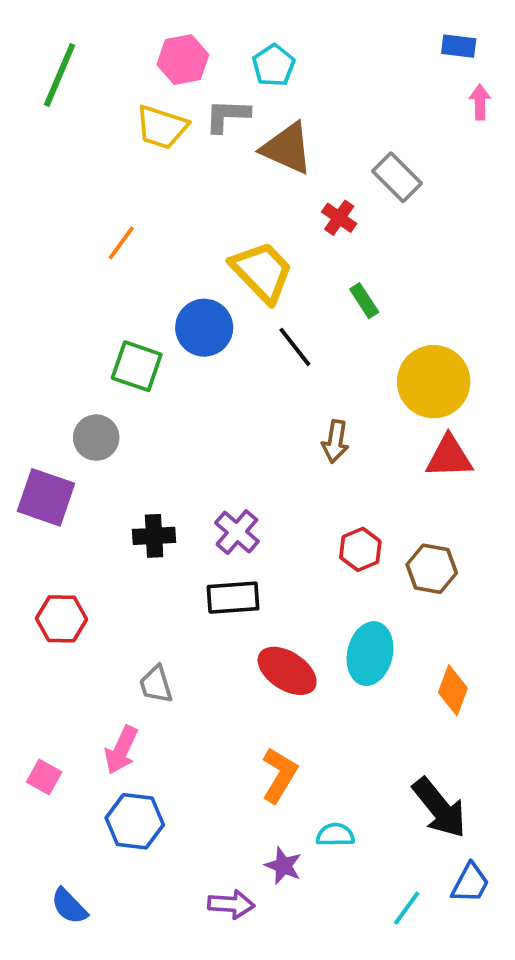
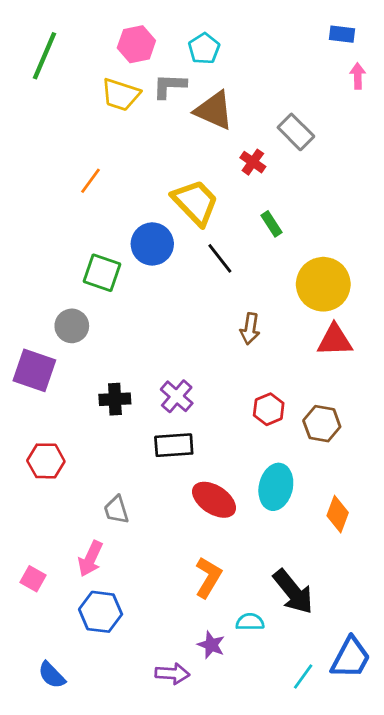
black arrow: (439, 808) -> (293, 592), moved
blue trapezoid: (470, 883) -> (351, 658), size x1.4

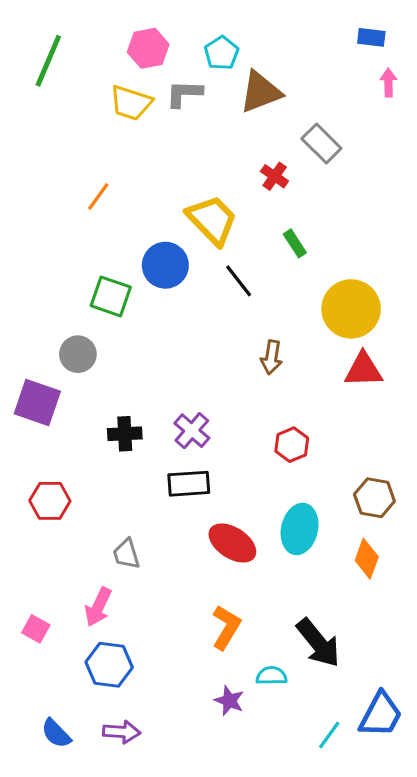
brown triangle: (214, 110) -> (261, 92), moved, turned -45
brown hexagon: (322, 424) -> (374, 498), moved
purple arrow: (172, 674) -> (122, 732), moved

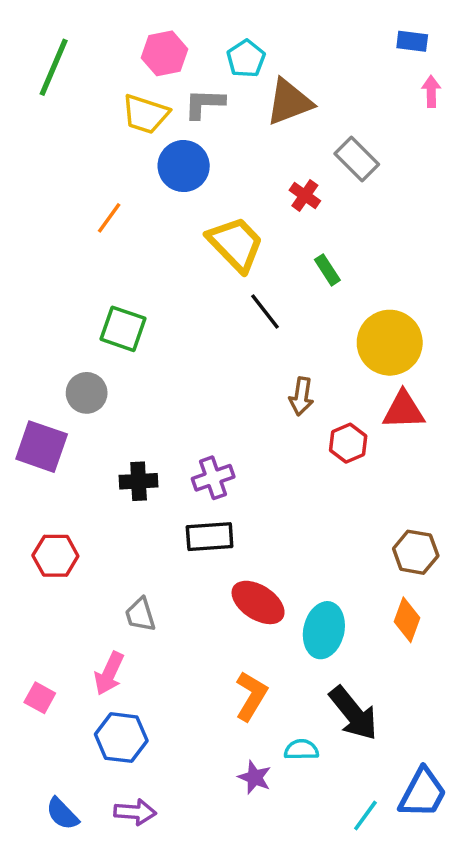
blue circle: (165, 265) -> (184, 166), moved
purple cross: (192, 431) -> (213, 478), turned 30
red hexagon: (292, 445) -> (348, 443), moved
cyan ellipse: (300, 529) -> (324, 630), moved

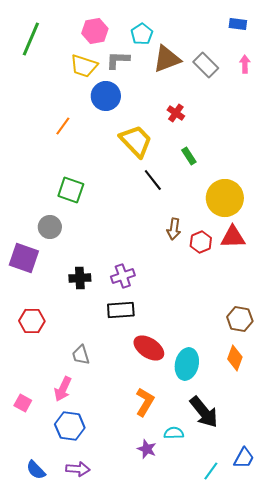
pink arrow: (431, 92) -> (245, 64), moved
gray rectangle: (357, 159) -> (206, 65), moved
red hexagon: (348, 443) -> (201, 242), moved
blue trapezoid: (423, 793) -> (244, 458), size x0.7

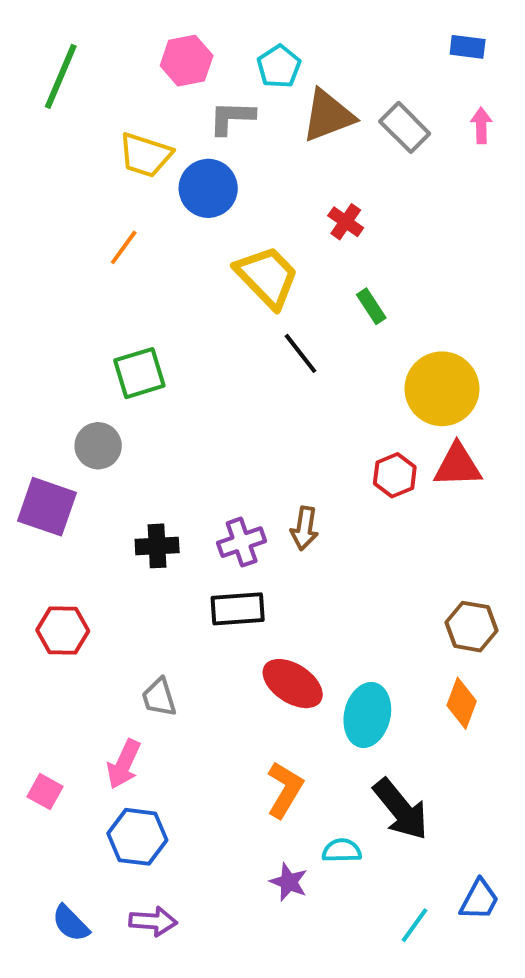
yellow trapezoid: (84, 66) -> (145, 155), moved
green square: (71, 190) -> (139, 373), turned -36
brown arrow: (174, 229) -> (304, 528), moved

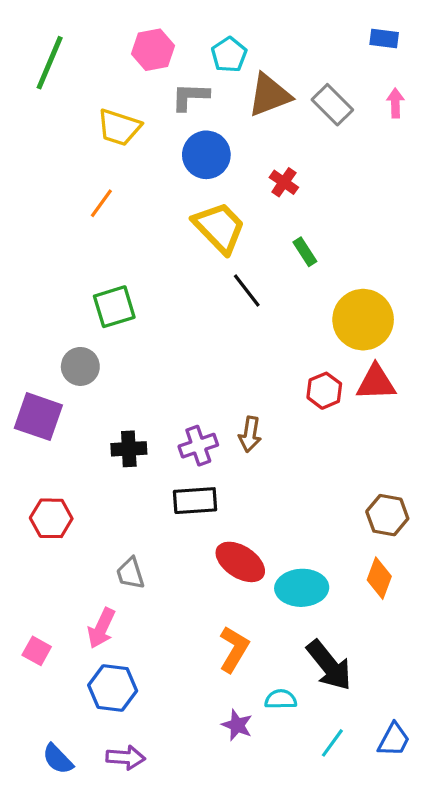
blue circle: (208, 188) -> (206, 155), moved
cyan ellipse: (367, 715) -> (302, 588), turned 75
cyan line: (414, 925) -> (332, 743), moved

